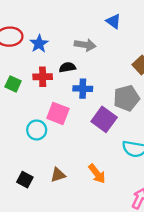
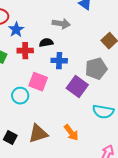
blue star: (39, 44) -> (16, 30), moved
brown triangle: (58, 175) -> (38, 134), size x1.5

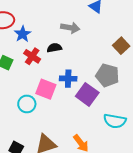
red cross: (25, 51) -> (32, 56), turned 35
blue cross: (59, 61) -> (68, 79), moved
gray pentagon: (96, 69) -> (107, 75), turned 30

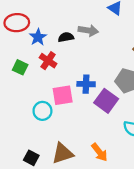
black semicircle: (54, 48) -> (66, 37), moved
pink square: (46, 89) -> (63, 95), turned -30

